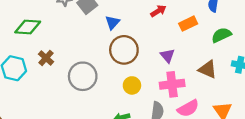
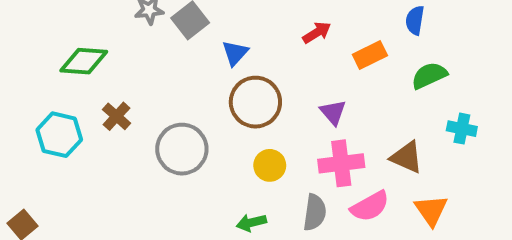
brown triangle: (208, 69) -> (407, 157), moved

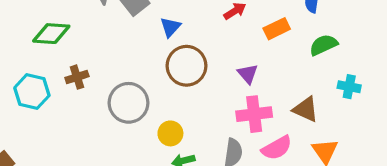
brown cross: (116, 116) -> (77, 77), turned 30
yellow circle: (270, 165) -> (170, 133), moved

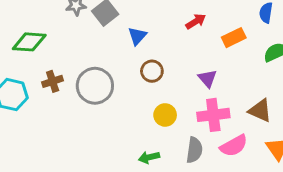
brown circle: (187, 66) -> (152, 71), size x0.6
gray circle: (129, 103) -> (95, 86), moved
yellow circle: (170, 133) -> (165, 115), moved

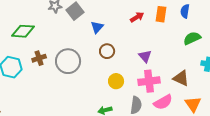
orange rectangle: (234, 38) -> (161, 14), moved, turned -56

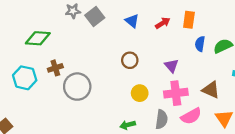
blue semicircle: (185, 11) -> (200, 44), moved
blue triangle: (97, 27) -> (132, 21), moved, turned -32
gray circle: (68, 61) -> (77, 87), moved

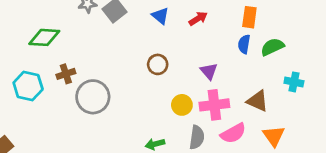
orange rectangle: (189, 20) -> (249, 17), moved
yellow circle: (140, 93) -> (182, 105), moved

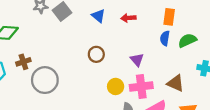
red arrow: (198, 19) -> (128, 18), turned -152

